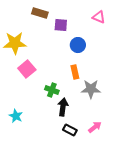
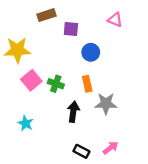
brown rectangle: (40, 13) -> (46, 15), turned -35
green cross: (52, 90) -> (56, 84), moved
black arrow: (63, 107) -> (73, 112), moved
cyan star: (16, 116) -> (26, 123), moved

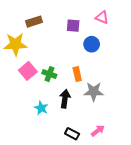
brown rectangle: (46, 15) -> (34, 22), moved
purple square: (71, 29) -> (73, 26), moved
blue circle: (91, 52) -> (92, 44), moved
cyan star: (26, 123) -> (41, 108), moved

